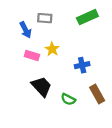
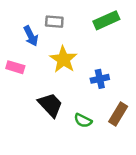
yellow star: (52, 49) -> (63, 59), size x1.5
pink rectangle: (32, 56) -> (15, 67), moved
brown rectangle: (97, 94) -> (118, 114), turned 60

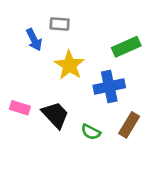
green rectangle: (106, 20) -> (126, 47), moved
pink rectangle: (15, 67) -> (20, 108), moved
blue cross: (100, 79) -> (109, 86), size x1.5

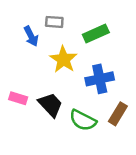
green rectangle: (126, 47) -> (96, 34), moved
green semicircle: (91, 132) -> (83, 120), size x1.5

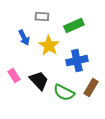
blue arrow: (31, 36) -> (24, 38), moved
pink rectangle: (18, 98) -> (14, 76), turned 40

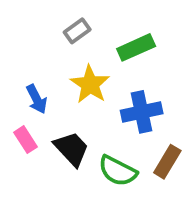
gray rectangle: (42, 17) -> (77, 31), turned -40
blue arrow: (24, 38) -> (37, 99), moved

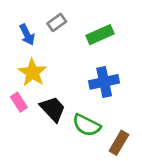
yellow star: (90, 84) -> (32, 72), moved
blue arrow: (37, 99) -> (27, 35), moved
brown rectangle: (167, 162) -> (119, 143), moved

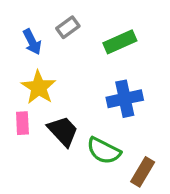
pink rectangle: (19, 102) -> (22, 123), turned 30

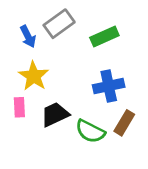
gray rectangle: (68, 27) -> (59, 24), size x1.5
black trapezoid: (63, 131) -> (55, 114), turned -72
brown rectangle: (143, 172) -> (124, 123), moved

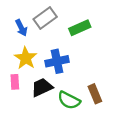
blue cross: (109, 86) -> (57, 61), moved
brown rectangle: (124, 123) -> (95, 94), turned -54

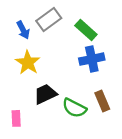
green rectangle: (80, 28) -> (86, 30), turned 66
blue cross: (57, 61) -> (92, 59), moved
pink rectangle: (15, 82) -> (16, 118), moved

